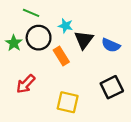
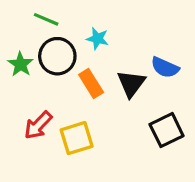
black triangle: (84, 40) -> (131, 83), moved
yellow square: (68, 102) -> (77, 138), moved, turned -30

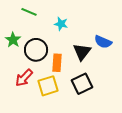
black circle: (57, 56) -> (36, 50), moved
orange rectangle: (91, 83) -> (57, 63), moved, turned 36
black square: (167, 130) -> (82, 84), moved

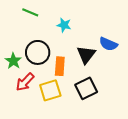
green star: (13, 40) -> (13, 61), moved

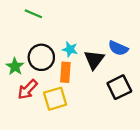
cyan star: (64, 25) -> (70, 49), moved
black square: (86, 88) -> (119, 87), moved

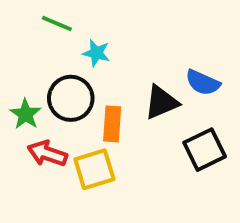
cyan star: (70, 49) -> (96, 53), moved
black triangle: (94, 60) -> (161, 102), turned 30
red arrow: (28, 89) -> (47, 153), turned 65

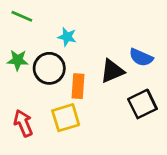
green line: (57, 24) -> (22, 16), moved
green star: (25, 114) -> (18, 60), moved, turned -30
red arrow: (47, 153) -> (23, 123), moved, turned 48

